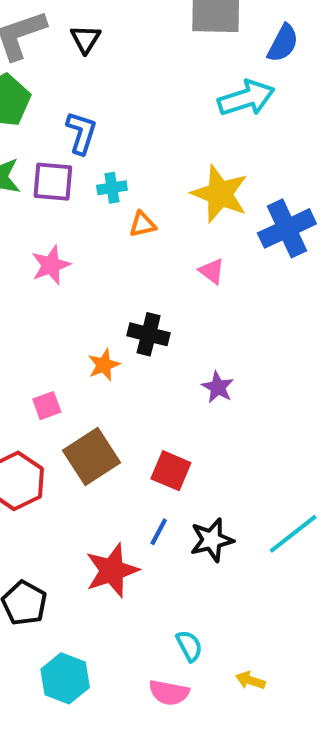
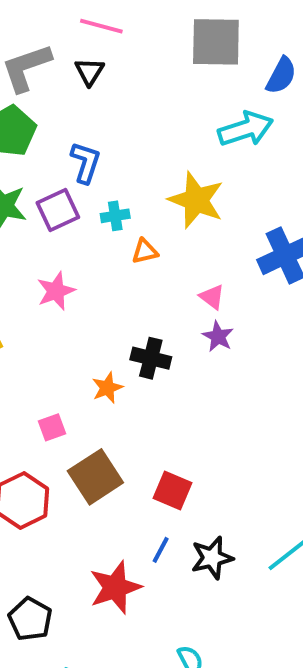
purple square: (53, 182) -> (58, 210), turned -30
yellow star: (220, 194) -> (196, 200), moved
purple star: (218, 387) -> (218, 336), moved

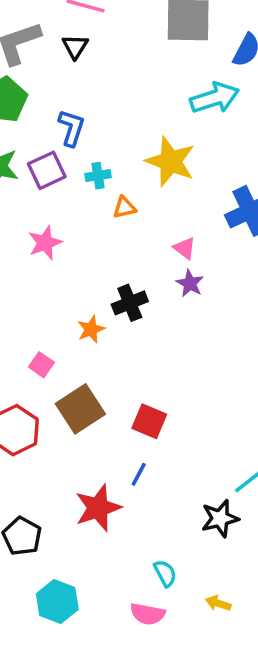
black cross: (151, 358) -> (130, 303), turned -36
pink square: (52, 427) -> (41, 365), turned -35
black star: (212, 558) -> (220, 518), moved

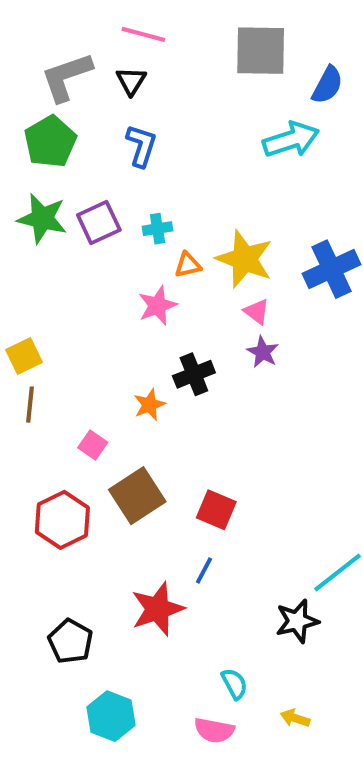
blue L-shape: (71, 128) -> (141, 146), moved
yellow star: (170, 161) -> (244, 259), moved
pink star: (45, 243) -> (158, 305), moved

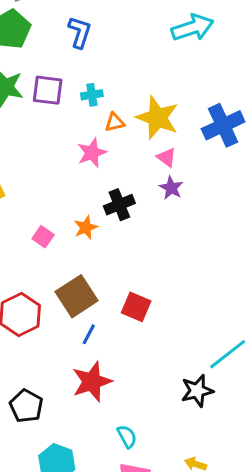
purple square: (99, 223) -> (48, 90), turned 32
pink square: (93, 445) -> (43, 237), moved
blue line: (204, 570) -> (89, 334), moved
cyan semicircle: (234, 684) -> (127, 437), moved

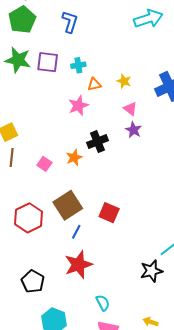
yellow star: (157, 118) -> (124, 81), size x0.5

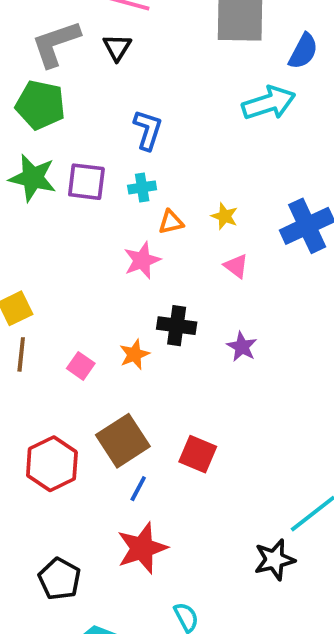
green pentagon: (22, 20) -> (40, 105), turned -30
blue L-shape: (70, 22) -> (148, 130), moved
purple star: (134, 130) -> (242, 347), moved
black cross: (97, 142) -> (177, 326), turned 30

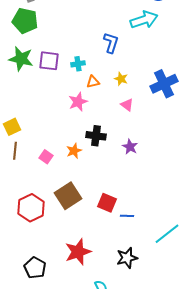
blue L-shape: (148, 130) -> (111, 43), moved
blue line: (138, 489) -> (127, 216), moved, turned 64
black star: (274, 560) -> (127, 258), moved

